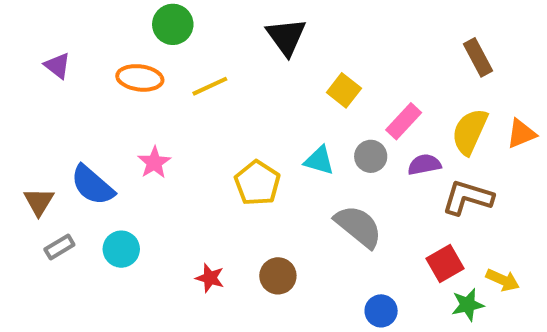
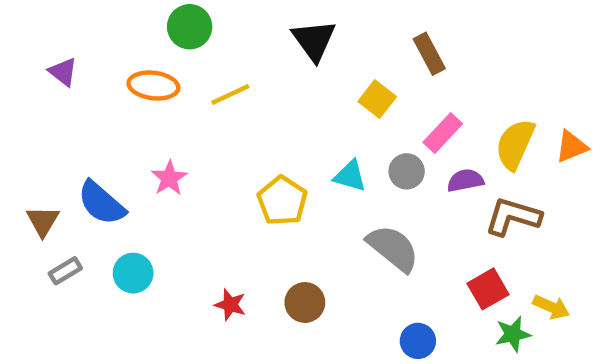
brown rectangle: (478, 57) -> (429, 54), moved

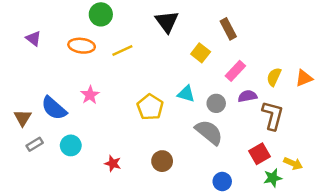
yellow semicircle: (515, 144) -> (274, 77), size x0.7
gray circle: (407, 171) -> (216, 103), moved
brown L-shape: (513, 217) -> (273, 115), turned 88
red star: (230, 305) -> (113, 163), moved

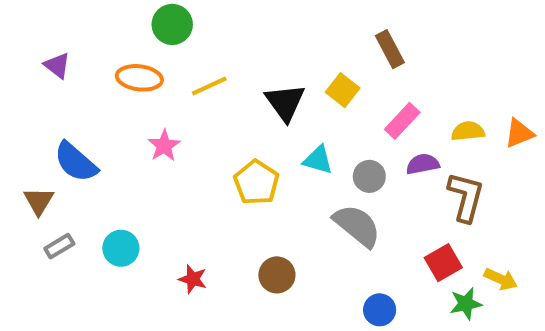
black triangle: (167, 22) -> (285, 102), moved
yellow semicircle: (274, 77) -> (468, 131), turned 60
pink star: (90, 95) -> (164, 146), moved
blue semicircle: (54, 108) -> (76, 162), moved

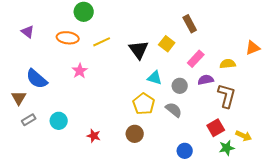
orange triangle: (519, 133) -> (253, 48), moved
yellow pentagon: (256, 183) -> (144, 104), moved
gray semicircle: (357, 226) -> (174, 110), size x0.7

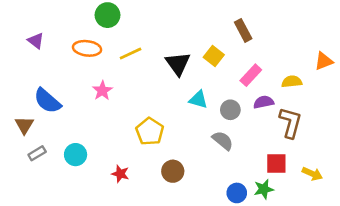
yellow pentagon: (144, 104) -> (150, 132), moved
red square: (216, 128) -> (276, 164), turned 30
green star: (227, 148) -> (264, 189), moved

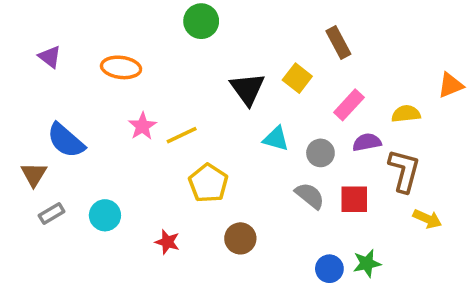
green circle: (107, 15) -> (201, 21), moved
yellow line: (131, 53) -> (182, 135), moved
red square: (276, 164) -> (354, 199), moved
yellow arrow: (312, 174) -> (427, 219), moved

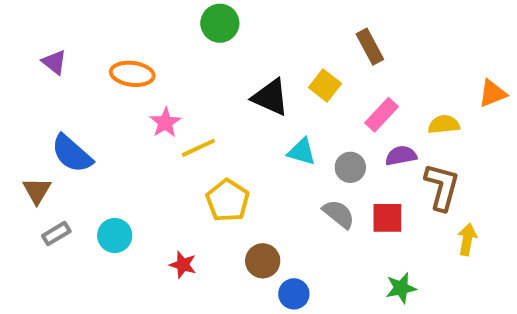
black triangle: (247, 89) -> (270, 97), turned -30
pink star: (142, 126) -> (165, 123), moved
yellow arrow: (427, 219) -> (467, 239), turned -104
blue circle: (329, 269) -> (294, 294), moved

